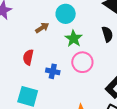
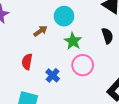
blue cross: (53, 71) -> (53, 75), turned 32

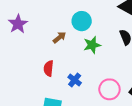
green star: (73, 41) -> (92, 45), turned 30
pink circle: (83, 65) -> (109, 89), moved

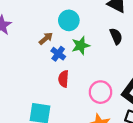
red semicircle: (49, 68) -> (64, 79), moved
blue cross: (75, 80) -> (58, 54), moved

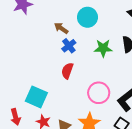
brown arrow: (46, 38) -> (61, 28), turned -120
green star: (81, 46) -> (103, 48), moved

